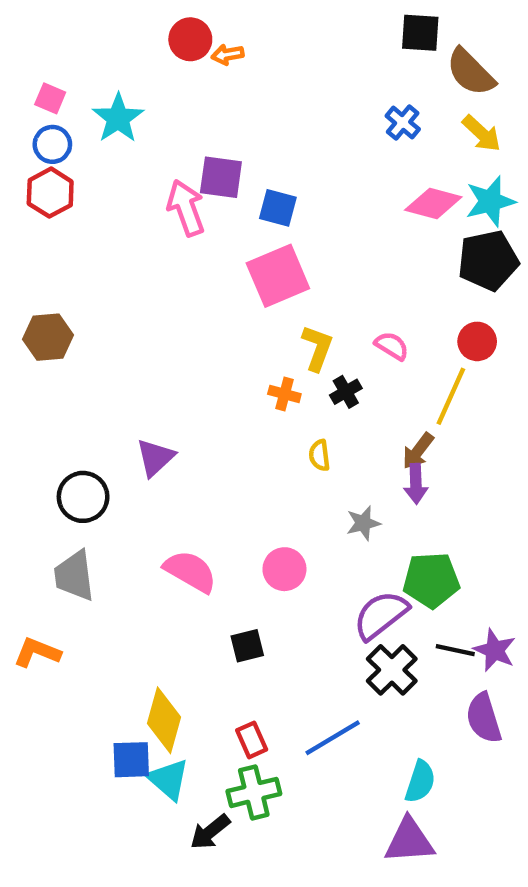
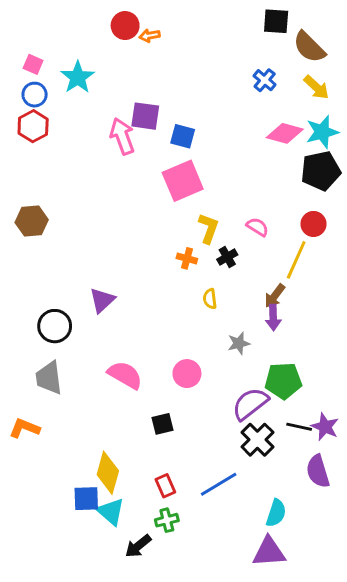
green cross: (254, 792) -> (167, 520), size x0.7

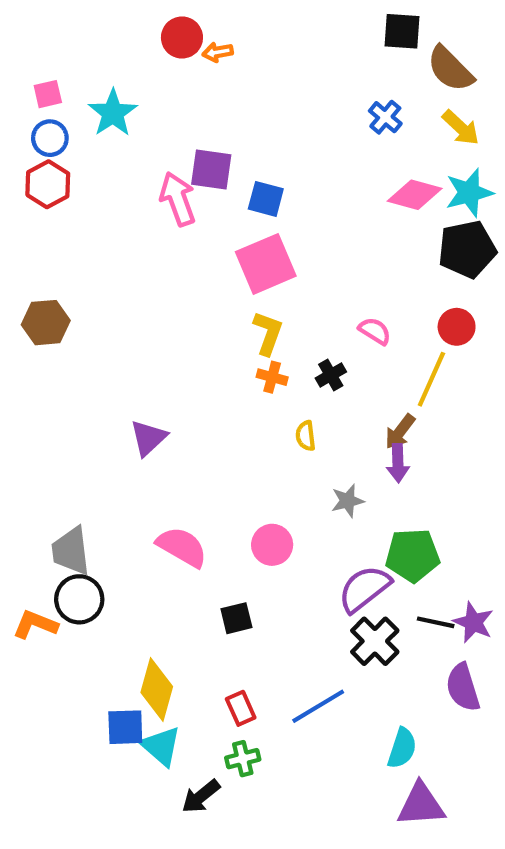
pink square: (33, 64) -> (48, 94), turned -36
yellow L-shape: (209, 228) -> (268, 333), moved
black circle: (55, 326) -> (79, 599), moved
purple triangle: (269, 552) -> (421, 805), moved

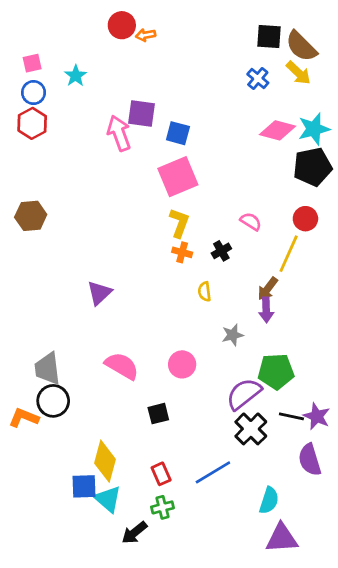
black square: (402, 31) -> (269, 36), moved
cyan star: (113, 113) -> (76, 76), size x0.7
yellow arrow: (461, 128) -> (298, 73), moved

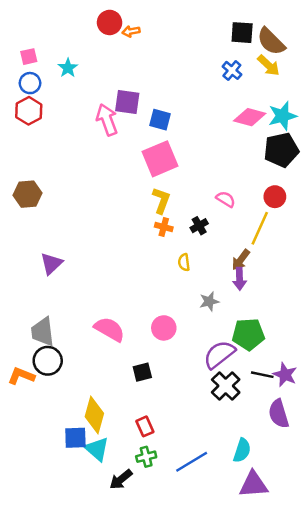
purple triangle: (99, 293) -> (51, 264), moved
blue line: (213, 472) -> (192, 462), moved

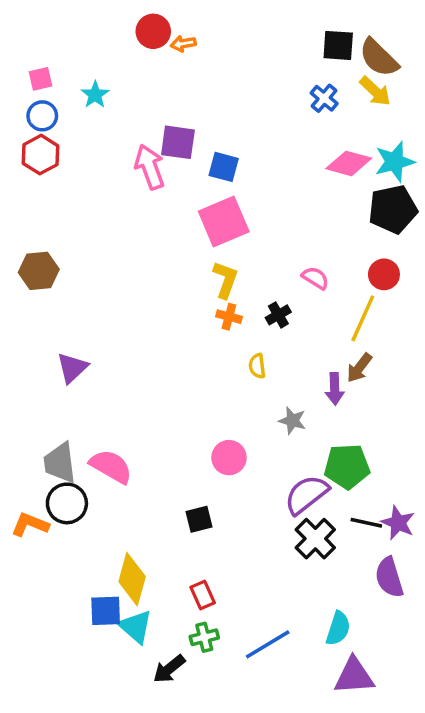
brown arrow: (241, 260) -> (359, 368), moved
gray star: (209, 301) -> (292, 421), turned 30
pink semicircle: (110, 329) -> (111, 466), moved

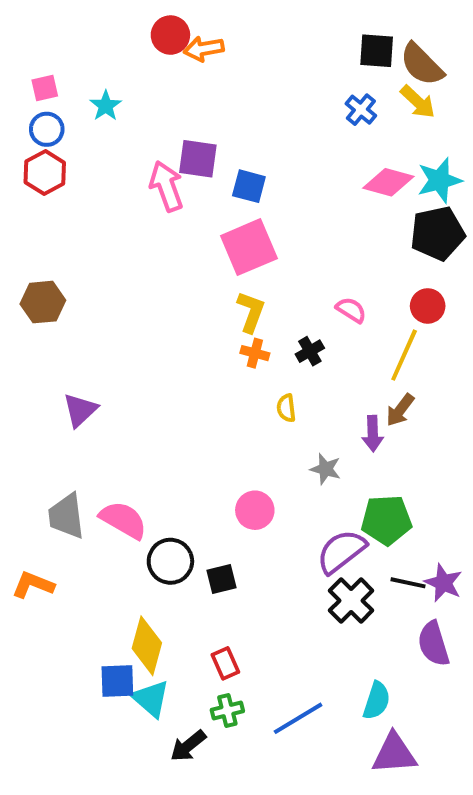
orange arrow: (183, 44) -> (204, 49), size x1.4
black circle: (67, 503) -> (170, 561), moved

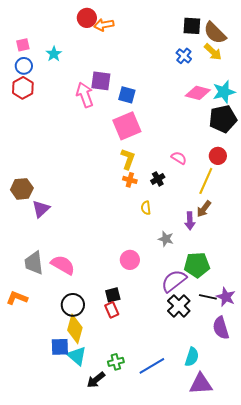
brown hexagon: (43, 302) -> (22, 189), moved
black circle: (170, 561) -> (73, 305), moved
red rectangle: (225, 663) -> (112, 310), moved

